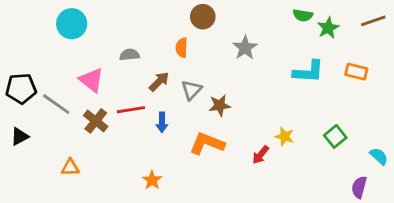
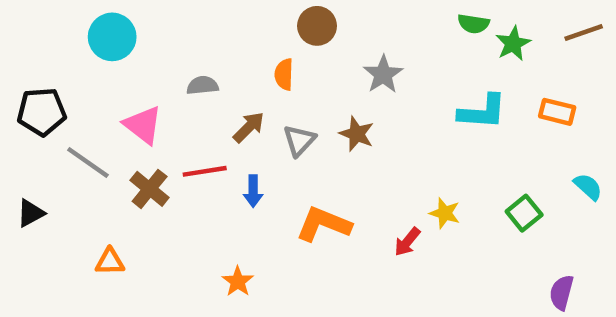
black pentagon: (21, 89) -> (42, 112), moved
brown star: (220, 105) -> (357, 134), moved, turned 30
cyan semicircle: (379, 156) -> (588, 187), moved

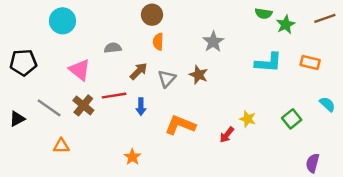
brown circle: (317, 26) -> (152, 15), moved
gray line: (88, 162) -> (49, 108), moved

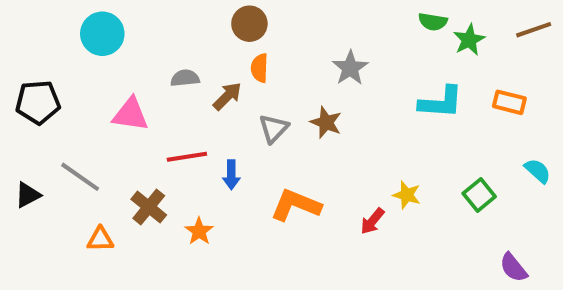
pink triangle: (80, 70) -> (131, 114), turned -30
brown arrow: (139, 71) -> (227, 96), moved
brown cross: (83, 105) -> (149, 207), moved
orange star: (132, 157) -> (199, 231), moved
purple semicircle: (313, 163) -> (513, 268), turned -54

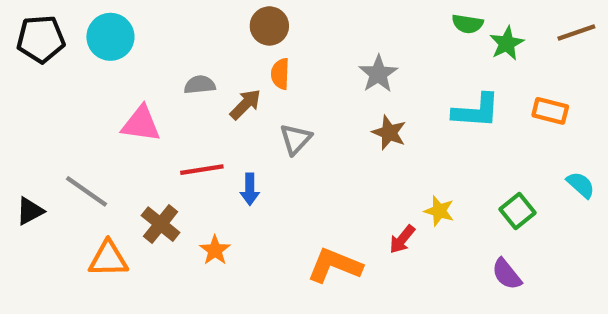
black pentagon: (38, 102) -> (41, 39), moved
brown star: (326, 122) -> (389, 133), moved
orange L-shape: (296, 205) -> (335, 265), moved
orange triangle: (100, 239) -> (108, 259), size x1.4
purple semicircle: (513, 268) -> (507, 274), moved

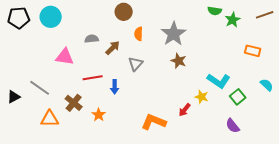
orange semicircle: (280, 74) -> (139, 34), moved
gray star: (378, 74) -> (174, 34), size x1.4
cyan L-shape: (476, 111) -> (219, 81), moved, turned 30

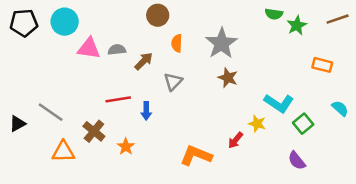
pink triangle: (65, 57) -> (89, 48), moved

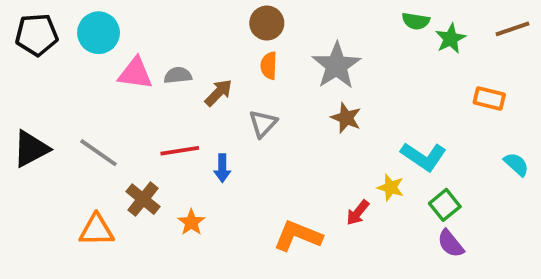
brown circle: (158, 15) -> (267, 23), moved
gray line: (51, 112) -> (99, 153), moved
black triangle: (17, 124) -> (31, 149), moved, size x1.5
green square: (303, 124) -> (445, 205), moved

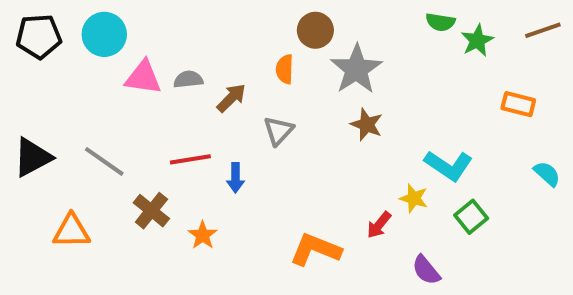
brown circle: (267, 23) -> (315, 30), moved
orange triangle: (97, 230) -> (71, 231), moved
purple semicircle: (451, 244) -> (426, 270), moved

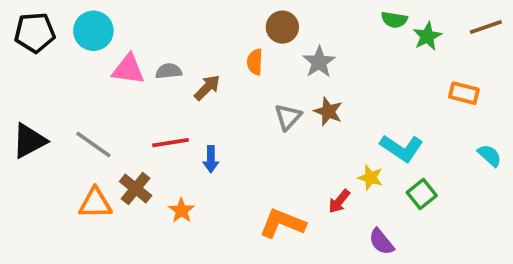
gray star: (356, 69) -> (319, 62), size x0.7
gray triangle: (278, 131) -> (288, 117), moved
orange triangle: (71, 231) -> (95, 203), moved

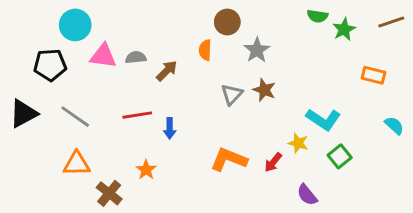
black pentagon: (35, 33) -> (50, 65), moved
brown cross: (136, 188) -> (109, 193), moved
orange L-shape: (282, 223) -> (229, 159), moved

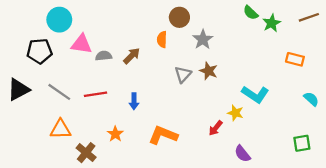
green semicircle: (317, 16) -> (251, 13), turned 35
gray semicircle: (136, 57) -> (104, 56), moved
red line: (137, 115) -> (95, 94), moved
green square: (340, 156) -> (302, 143), moved, turned 30
orange L-shape: (229, 159) -> (163, 135), moved

